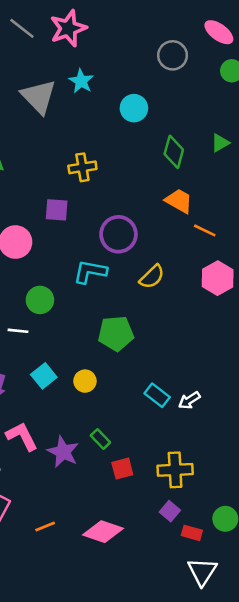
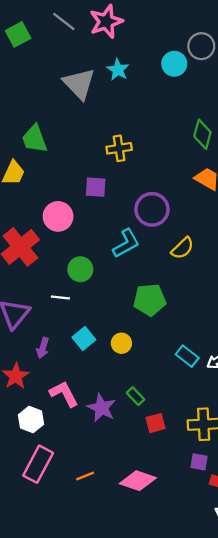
cyan circle: (134, 108) -> (174, 64), moved
cyan L-shape: (90, 272) -> (126, 243), turned 140
purple square: (170, 511) -> (199, 462), turned -30

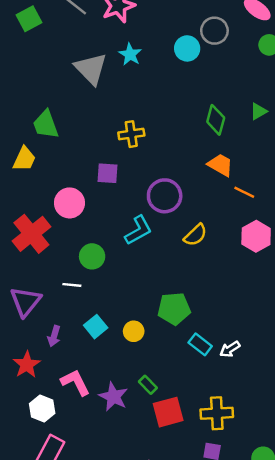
green pentagon: (150, 300) -> (174, 309), moved
red square: (155, 423) -> (168, 412), size x1.5

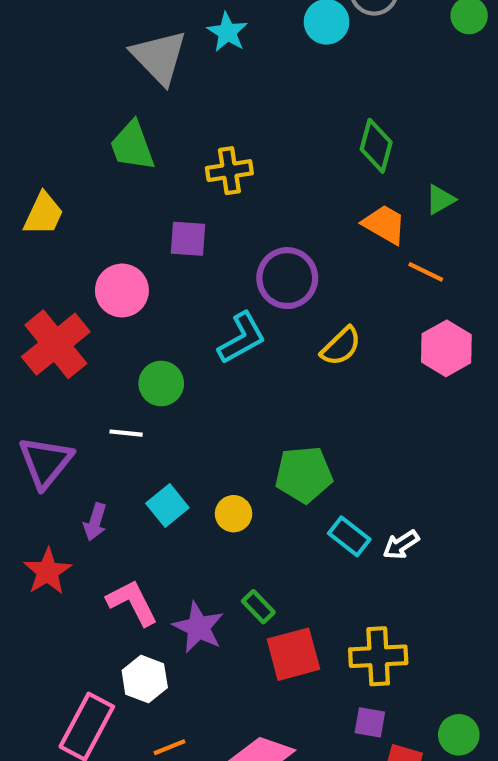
green triangle: (258, 111) -> (440, 200), moved
green trapezoid: (46, 125) -> (132, 146), moved
white hexagon: (42, 409) -> (145, 679), moved

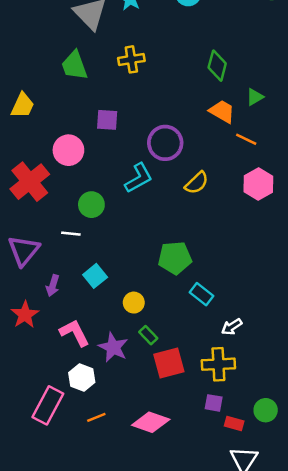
yellow cross: (229, 171) -> (131, 59), moved
yellow circle: (234, 514) -> (134, 303), moved
white arrow: (401, 545) -> (232, 327), moved

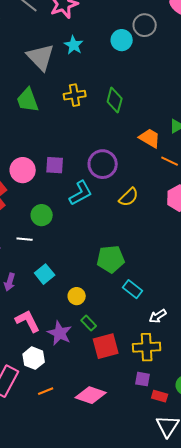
green diamond: (217, 66) -> (115, 100), moved
purple square: (107, 120) -> (55, 165), moved

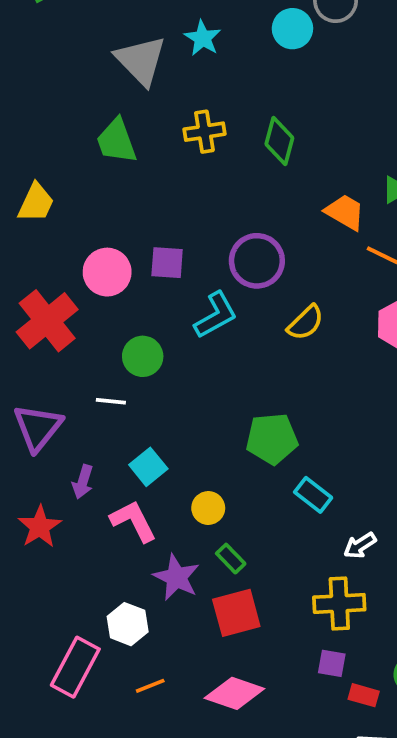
pink L-shape: (28, 321) -> (133, 521), moved
red square: (106, 346) -> (236, 613), moved

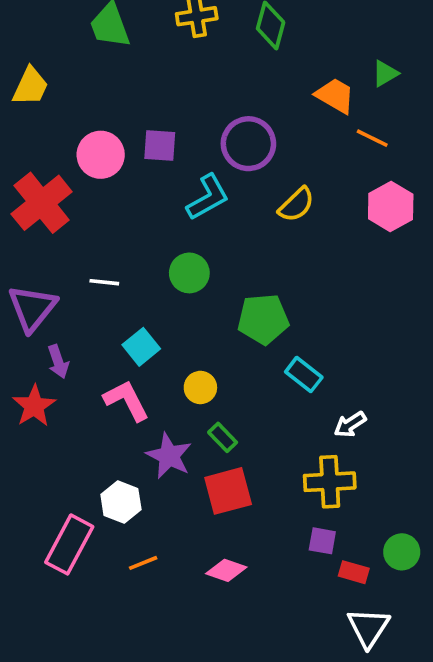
green circle: (143, 356) -> (189, 273), moved
purple arrow: (83, 482) -> (58, 362), moved, turned -36
pink diamond: (234, 693) -> (226, 570), size x0.7

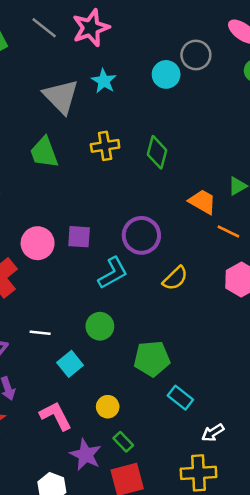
cyan square: (141, 347) -> (70, 364), moved

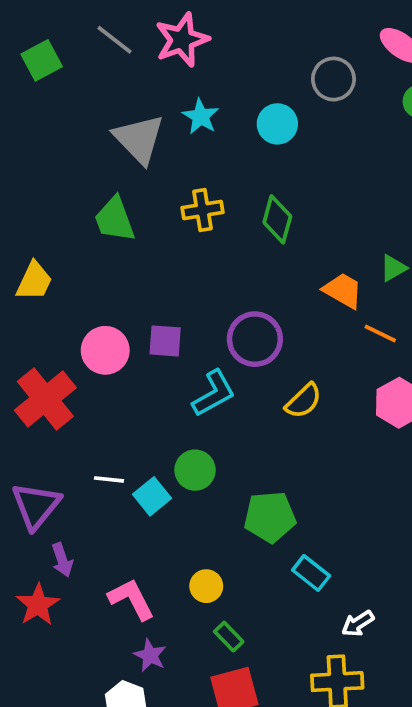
cyan circle: (166, 74) -> (277, 124), moved
cyan square: (70, 364) -> (152, 496), moved
purple star: (86, 455) -> (150, 655), moved, size x0.7

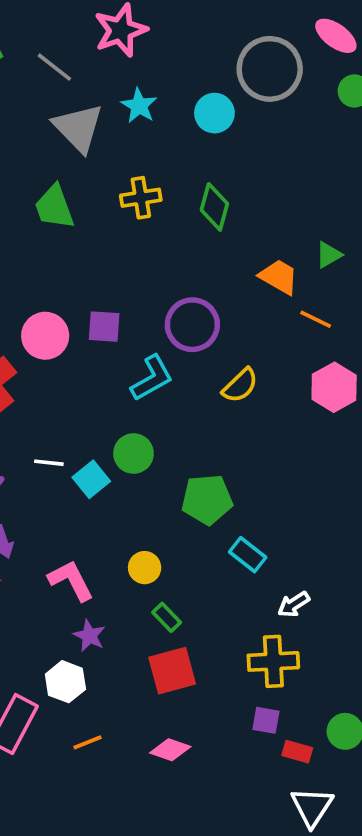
gray line: (115, 40) -> (54, 67), moved
gray circle: (333, 79) -> (270, 69), size x1.5

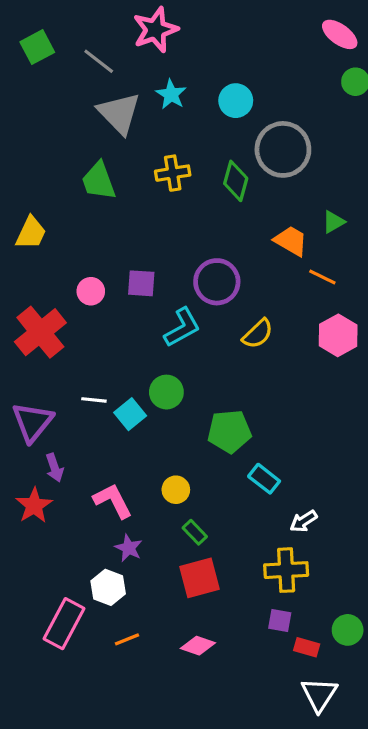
gray circle: (270, 69) -> (283, 149), moved
pink circle: (45, 336) -> (91, 291), size x0.7

